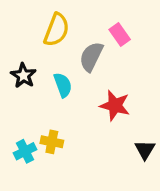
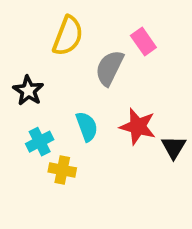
cyan semicircle: (63, 85) -> (87, 126), moved
black triangle: (145, 150) -> (174, 147), moved
cyan cross: (25, 151) -> (40, 142), moved

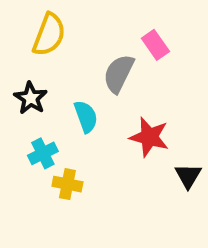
yellow semicircle: (68, 36) -> (49, 35), moved
cyan semicircle: (87, 126) -> (86, 117), moved
black triangle: (174, 147) -> (188, 176), moved

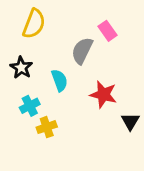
yellow cross: (67, 184) -> (47, 127), turned -30

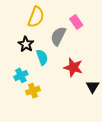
yellow semicircle: (34, 24) -> (36, 17), moved
black star: (21, 68) -> (26, 44), moved

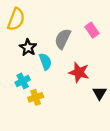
yellow semicircle: (36, 17) -> (16, 19), moved
pink rectangle: (76, 22) -> (92, 30), moved

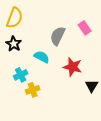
black star: (28, 47) -> (14, 44), moved
cyan semicircle: (45, 62) -> (42, 57), turned -42

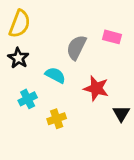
pink rectangle: (85, 28) -> (112, 37), turned -40
yellow cross: (33, 90) -> (57, 119), moved

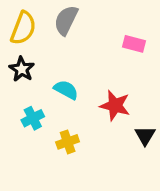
gray semicircle: (76, 47) -> (66, 20), moved

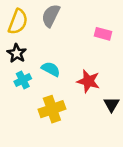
cyan cross: (33, 118) -> (23, 80), moved
yellow cross: (68, 142) -> (52, 109), size x1.5

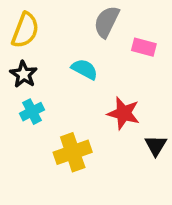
gray semicircle: (51, 16) -> (107, 22), moved
cyan semicircle: (51, 69) -> (85, 69), moved

